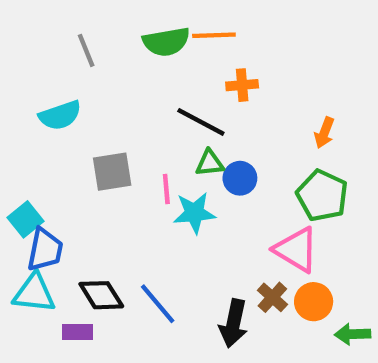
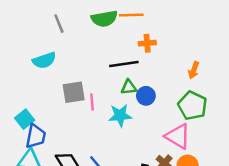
black line: (201, 122) -> (124, 64), turned -36
pink line: (166, 189) -> (92, 102), moved

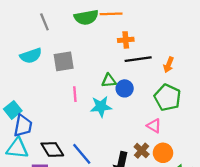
black line: (124, 64) -> (138, 59), moved
gray square: (74, 92) -> (64, 61), moved
pink triangle: (178, 136) -> (154, 126), size x0.6

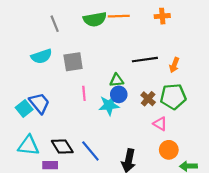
orange cross: (126, 40) -> (162, 16), moved
blue circle: (125, 88) -> (119, 94), moved
green pentagon: (168, 97) -> (173, 97), turned -30
blue trapezoid: (23, 126) -> (39, 103), moved, turned -50
brown cross: (142, 151) -> (148, 99), moved

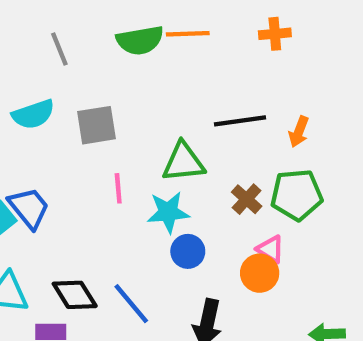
green triangle: (117, 80) -> (183, 162), size x1.5
blue circle: (119, 94) -> (188, 251), moved
orange circle: (169, 150) -> (260, 273), moved

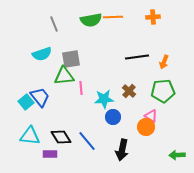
green triangle: (183, 162) -> (64, 76), moved
brown cross: (247, 199) -> (129, 91), moved

